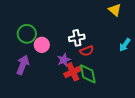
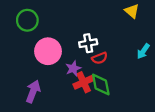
green circle: (27, 34) -> (27, 20), moved
pink circle: (42, 45) -> (48, 51), size x1.5
purple arrow: (23, 65) -> (33, 91), moved

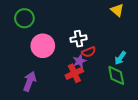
cyan arrow: (143, 51) -> (120, 58), moved
purple star: (73, 68) -> (79, 61), moved
green diamond: (101, 85) -> (116, 75), moved

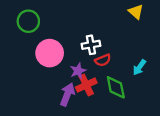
purple star: (79, 61) -> (78, 71), moved
green diamond: (116, 75) -> (116, 87), moved
purple arrow: (30, 81) -> (67, 94), moved

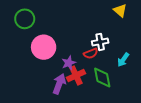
white cross: (91, 45) -> (100, 42), moved

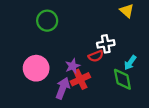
green circle: (25, 19) -> (47, 21), moved
pink circle: (44, 47) -> (36, 68), moved
green diamond: (102, 78) -> (122, 79), moved

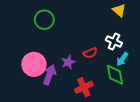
white cross: (106, 44) -> (114, 41), moved, turned 35
red cross: (80, 79) -> (84, 87), moved
purple arrow: (63, 88) -> (50, 75), moved

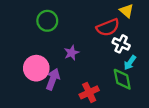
red semicircle: (90, 53) -> (108, 27), moved, size x1.5
purple star: (68, 62) -> (72, 53), moved

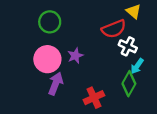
pink circle: (36, 68) -> (47, 59), moved
green diamond: (122, 79) -> (129, 84), turned 40

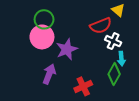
purple star: (75, 56) -> (67, 49), size x1.5
pink circle: (47, 59) -> (42, 37), moved
cyan arrow: (137, 66) -> (121, 59), turned -40

